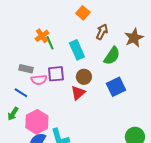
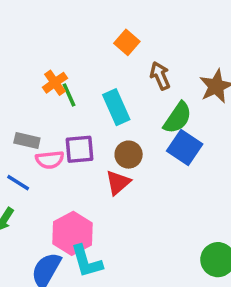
brown arrow: (102, 32) -> (160, 76), turned -49
blue square: (116, 87) -> (185, 148), moved, turned -30
pink hexagon: (37, 122) -> (72, 233), moved

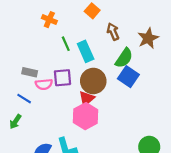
orange cross: (55, 83) -> (49, 20), moved, turned -32
green line: (69, 95) -> (66, 44), moved
brown circle: (129, 155) -> (93, 81), size x1.5
pink hexagon: (72, 233) -> (86, 116), moved

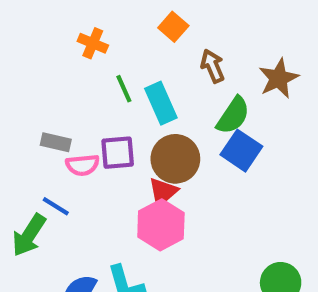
blue line: (24, 99) -> (56, 206), moved
green arrow: (15, 122) -> (29, 235), size x1.5

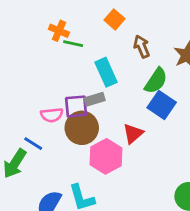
green line: (124, 89) -> (73, 44), moved, turned -54
gray rectangle: (56, 142) -> (95, 99), moved, turned -30
brown circle: (175, 159) -> (82, 128), moved
red triangle: (163, 192) -> (133, 134), moved

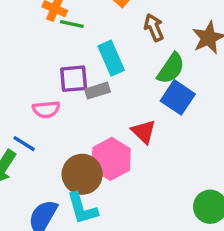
purple square: (76, 106) -> (74, 79), moved
brown circle: (82, 128) -> (82, 174), moved
red triangle: (133, 134) -> (144, 132), turned -35

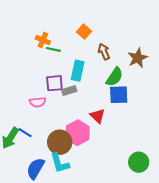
cyan rectangle: (111, 58) -> (78, 71), turned 36
blue square: (178, 97) -> (119, 95), turned -36
blue line: (24, 144) -> (25, 133), moved

